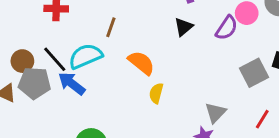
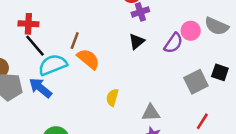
black line: (55, 59) -> (35, 46), moved
orange semicircle: (141, 63) -> (88, 59), moved
gray triangle: (215, 113) -> (151, 113), moved, turned 42

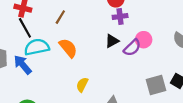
pink circle: (191, 31) -> (144, 40), moved
brown line: (75, 41) -> (60, 17), moved
purple semicircle: (173, 43) -> (132, 48), moved

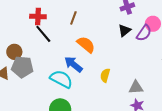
cyan semicircle: (37, 47) -> (61, 79), moved, turned 50
blue arrow: (23, 65) -> (73, 64), moved

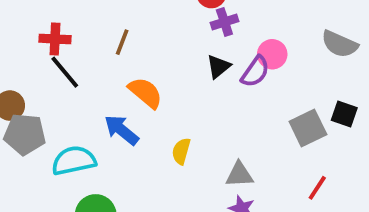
cyan semicircle: (61, 79) -> (74, 161), moved, turned -40

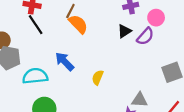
pink circle: (272, 54) -> (156, 18), moved
orange semicircle: (145, 93) -> (78, 24), moved
gray triangle: (239, 175) -> (140, 100), moved

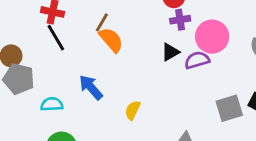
pink circle: (156, 18) -> (212, 37), size x1.5
purple semicircle: (145, 36) -> (197, 60), turned -150
cyan semicircle: (35, 76) -> (52, 104), size x0.7

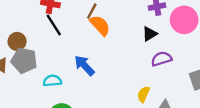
purple semicircle: (197, 60) -> (161, 59), moved
yellow semicircle: (133, 110) -> (143, 94), moved

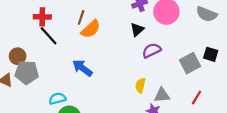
orange semicircle: (100, 25) -> (91, 29), turned 100
cyan semicircle: (52, 81) -> (57, 99), moved

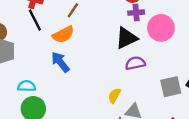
orange semicircle: (91, 29) -> (63, 35), moved
black triangle: (137, 30) -> (126, 38), size x1.5

